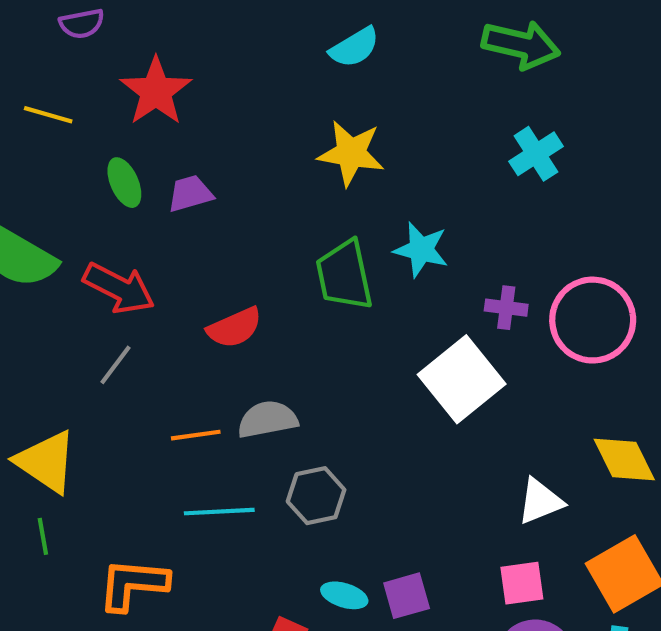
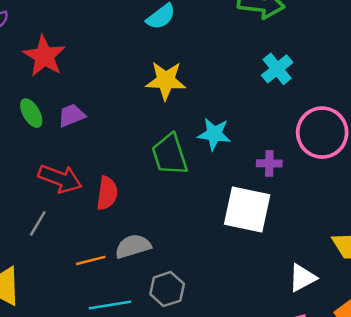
red arrow: (119, 288) -> (60, 179), moved
pink circle: (593, 320) -> (322, 133), moved
red semicircle: (235, 328) -> (107, 193), turned -52
white square: (462, 379) -> (247, 209), turned -33

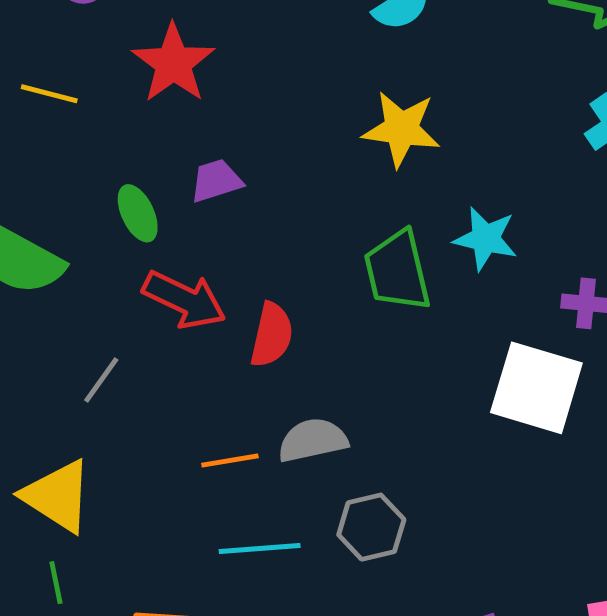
green ellipse: (31, 113) -> (138, 213), moved
gray line: (38, 223) -> (101, 380), moved

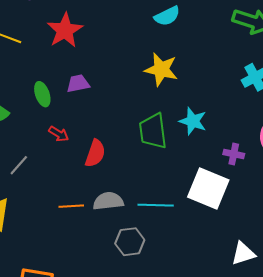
red arrow: (184, 300) -> (59, 134), size x0.6
cyan line: (260, 548) -> (156, 205), moved

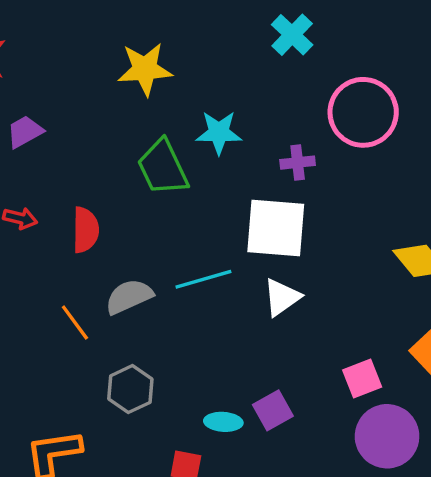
orange line: (71, 206) -> (75, 323), turned 75
gray hexagon: (130, 242) -> (130, 389), moved
white triangle: (243, 254) -> (282, 297), moved

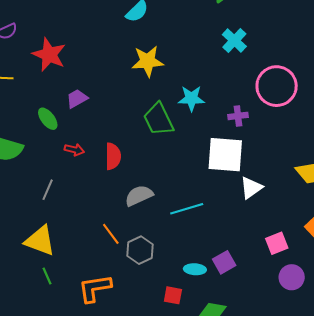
cyan line: (203, 279) -> (187, 209), moved
white triangle: (282, 297) -> (251, 188), moved
orange line: (75, 323) -> (111, 234), moved
purple circle: (387, 436) -> (292, 277), size x0.7

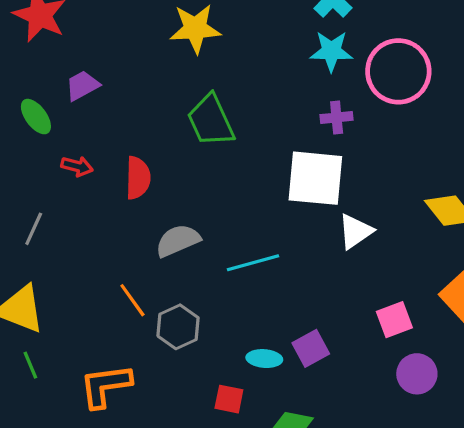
cyan star: (191, 98) -> (331, 51), moved

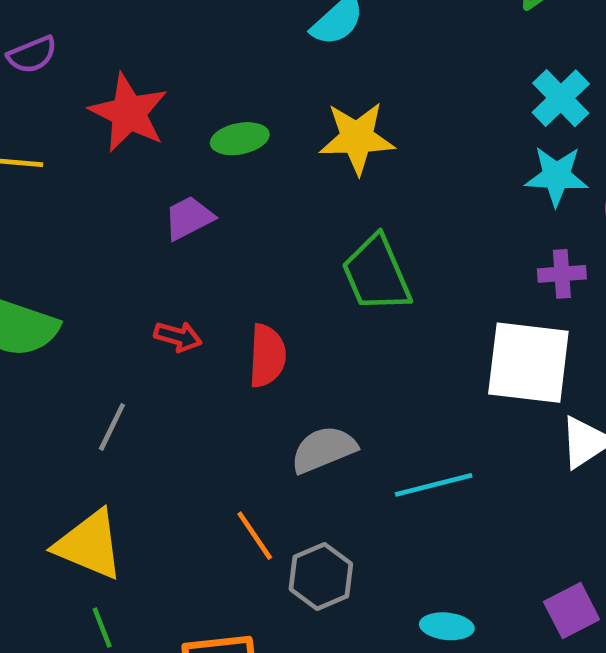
green ellipse: (36, 117) -> (240, 139), moved, turned -66
purple square: (311, 348) -> (572, 611), moved

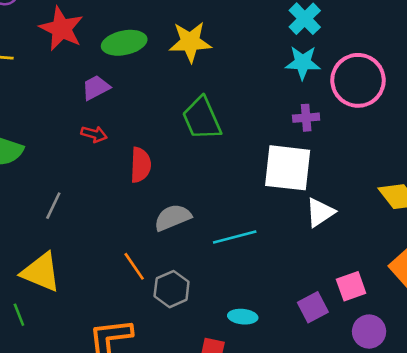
green ellipse: (240, 139) -> (124, 43), size x1.4
red arrow: (178, 337) -> (94, 134), moved
green line: (102, 628) -> (19, 315), moved

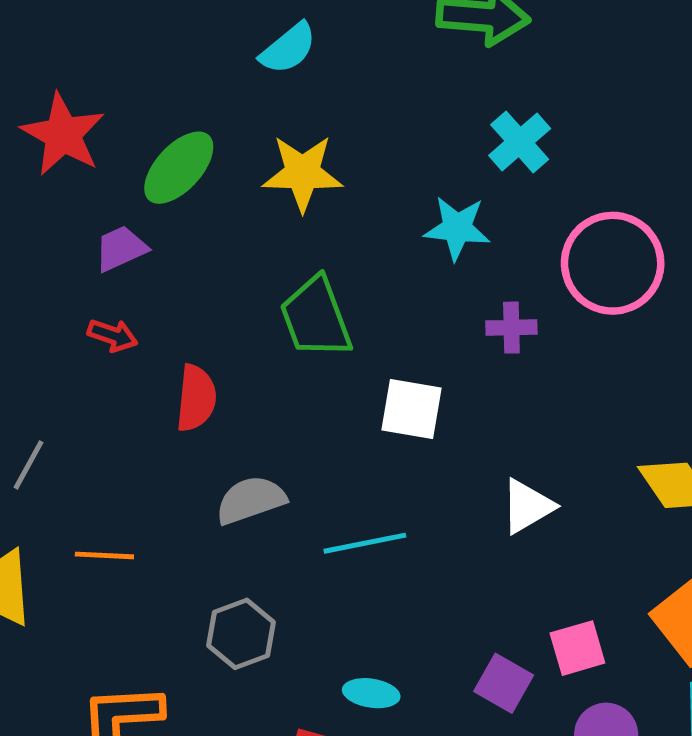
green ellipse: (124, 43) -> (179, 168), turned -39
cyan star: (303, 63) -> (457, 228), moved
white square: (288, 168) -> (411, 409), moved, size x0.7
orange line: (134, 266) -> (104, 555), moved, turned -56
purple square: (313, 307) -> (504, 683), turned -36

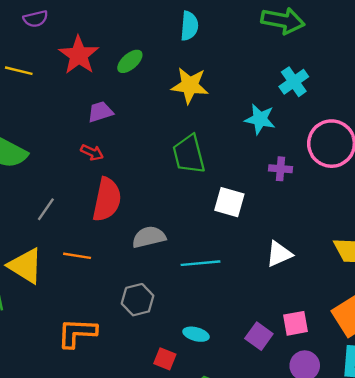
cyan semicircle: (288, 48) -> (189, 26), turned -52
green ellipse: (179, 168) -> (130, 61), moved, size x0.7
red semicircle: (196, 398) -> (107, 200), moved, size x1.4

